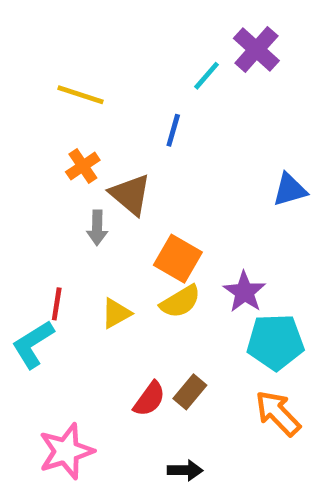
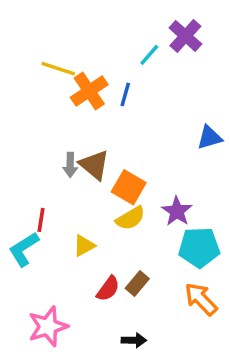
orange cross: (83, 166) -> (89, 91), moved, size x1.5
brown triangle: (130, 195) -> (94, 165), moved
yellow triangle: (116, 313) -> (84, 246), moved

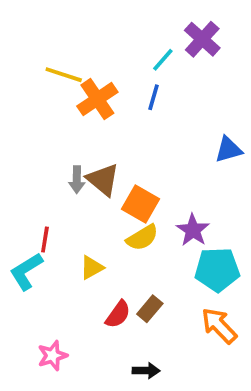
blue line: (125, 94) -> (154, 97), moved
pink star: (48, 326) -> (52, 356), size x0.7

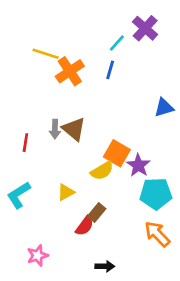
orange square: (140, 204) -> (117, 153), moved
red line: (45, 240) -> (25, 143), moved
brown rectangle: (150, 309) -> (97, 212), moved

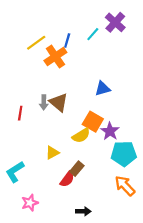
yellow line: (46, 54) -> (36, 43), turned -54
blue line: (110, 70) -> (67, 41), moved
blue triangle: (164, 108) -> (102, 89), moved
cyan L-shape: (19, 195) -> (15, 172), moved

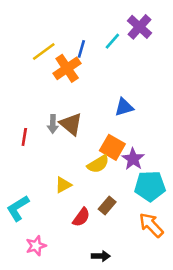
brown rectangle: (77, 169) -> (107, 206), moved

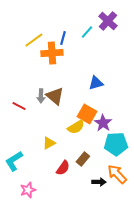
orange cross: (67, 68) -> (52, 53), turned 30
red line: (24, 137) -> (19, 106), turned -72
black arrow: (101, 256) -> (99, 182), moved

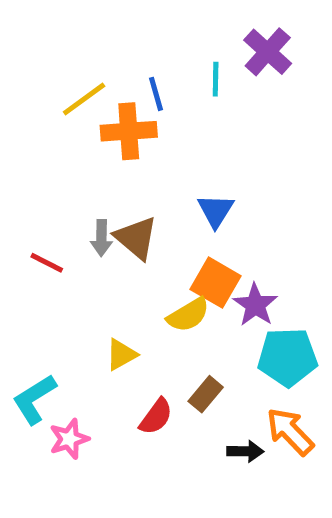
cyan line: (87, 32) -> (216, 79), turned -40
blue line: (63, 38) -> (156, 94), turned -32
blue triangle: (96, 83) -> (216, 211), moved, turned -42
pink star: (28, 190) -> (69, 439), moved

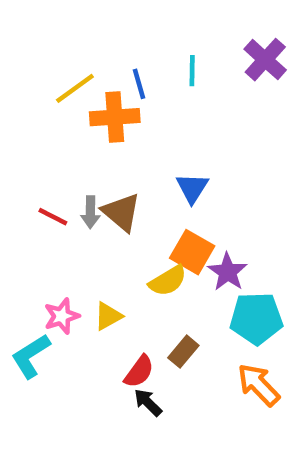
purple cross: (268, 52) -> (265, 60), moved
red line: (47, 263) -> (53, 217), moved
pink star: (69, 439) -> (62, 316), moved
black arrow: (245, 451) -> (148, 402), moved, turned -136

